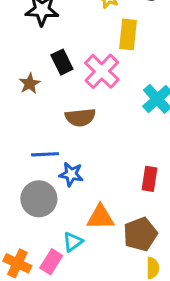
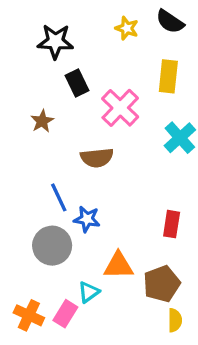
yellow rectangle: (128, 34) -> (168, 76), moved
black rectangle: (62, 62) -> (77, 83), moved
blue line: (45, 154) -> (59, 197), turned 68

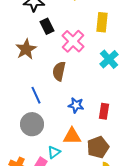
brown star: (42, 121) -> (26, 49), size x1.5
brown semicircle: (97, 158) -> (59, 71), turned 108
blue star: (87, 219) -> (76, 105), moved

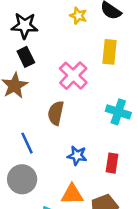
black rectangle: (47, 26) -> (26, 57), moved
cyan cross: (109, 59) -> (118, 112), moved, turned -30

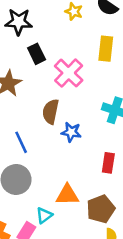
black rectangle: (26, 57) -> (37, 54), moved
blue star: (77, 156) -> (71, 132), moved

